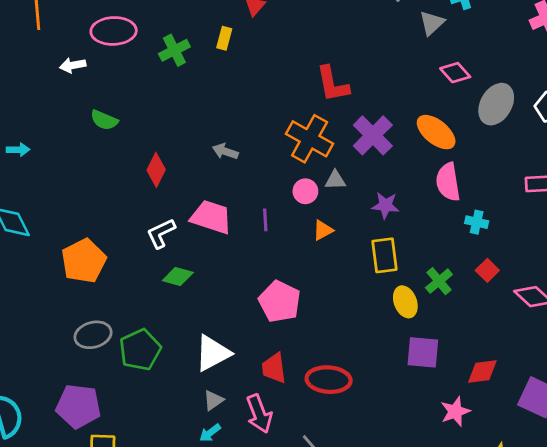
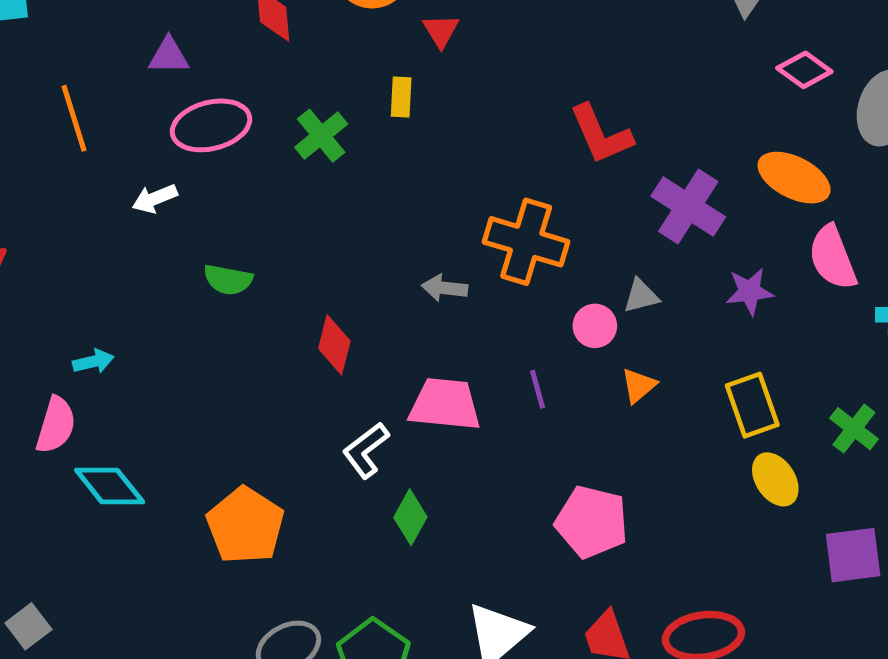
orange cross: (310, 139) -> (526, 242), moved
purple star: (385, 205) -> (750, 291), moved
green diamond: (178, 277) -> (410, 517), turned -64
yellow ellipse: (405, 302) -> (775, 479), moved

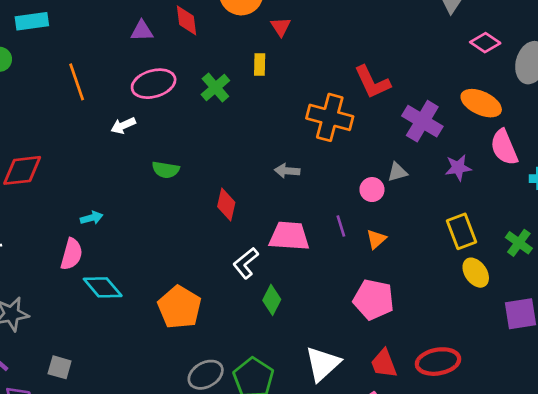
purple triangle: (169, 56) -> (142, 31), moved
orange cross: (526, 242) -> (330, 117), moved
orange triangle: (639, 385) -> (376, 239), moved
gray square: (28, 626) -> (60, 367), turned -35

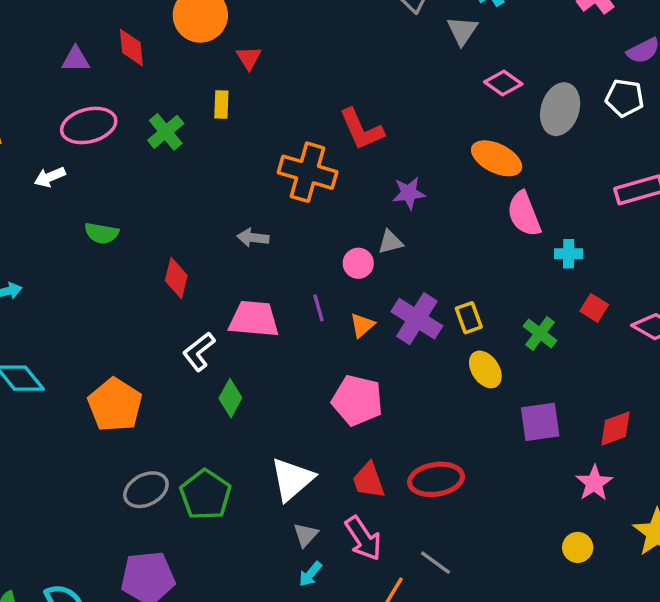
purple cross: (422, 121) -> (417, 319), moved
purple star: (458, 168) -> (409, 193), moved
yellow rectangle: (462, 231) -> (469, 318), size x0.7

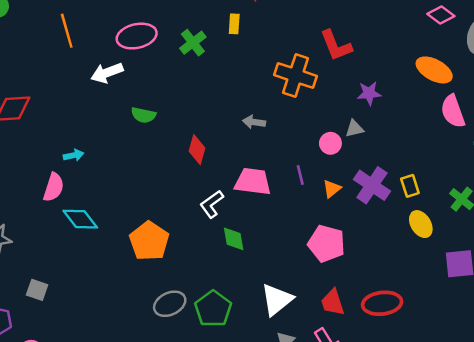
white arrow: (50, 177) -> (107, 73), size x1.4
green diamond: (230, 398) -> (234, 239), turned -40

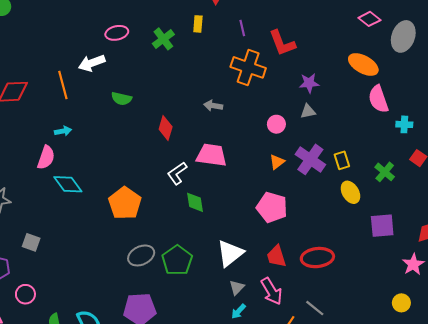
orange line: (67, 31) -> (63, 85), moved
pink ellipse: (137, 36) -> (117, 33), size x0.7
gray triangle: (354, 129) -> (308, 111), moved
purple line: (300, 175) -> (242, 28), moved

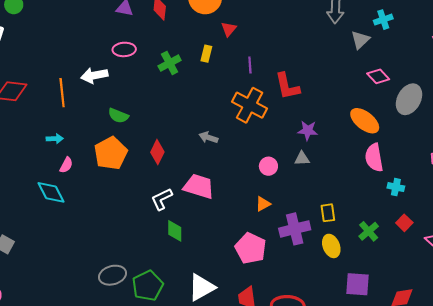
pink semicircle: (46, 157) -> (66, 165), moved, size x0.7
purple cross: (310, 159) -> (295, 229), moved, turned 32
orange pentagon: (125, 203) -> (111, 153), moved

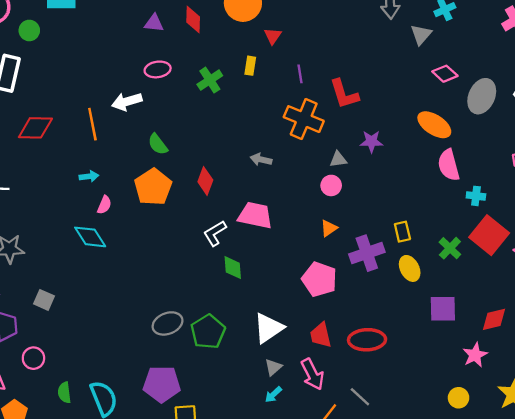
green semicircle: (118, 116) -> (158, 144), turned 36
gray triangle: (302, 159) -> (338, 159), moved
red square: (404, 223) -> (489, 235), size x2.0

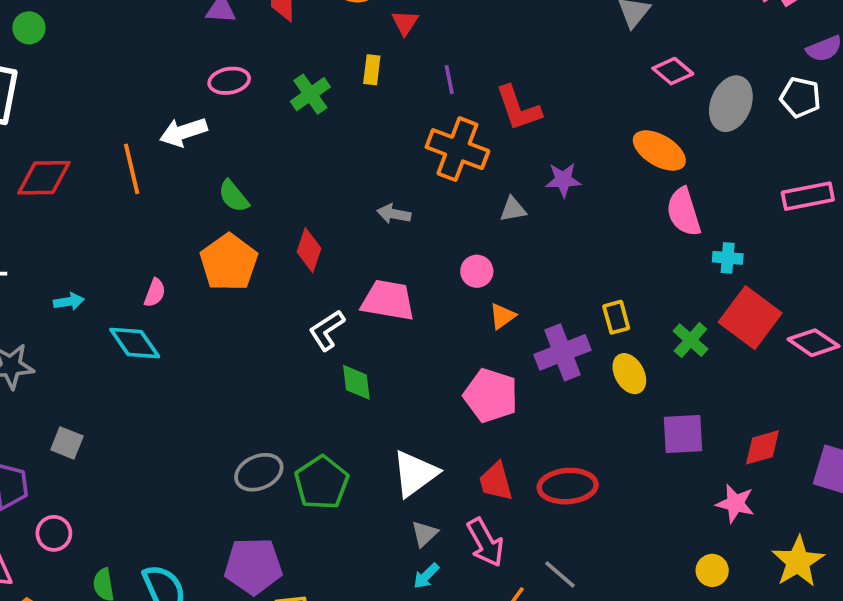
cyan arrow: (89, 176) -> (69, 302), moved
pink circle: (331, 185) -> (477, 271), moved
pink star: (475, 355) -> (735, 503), turned -30

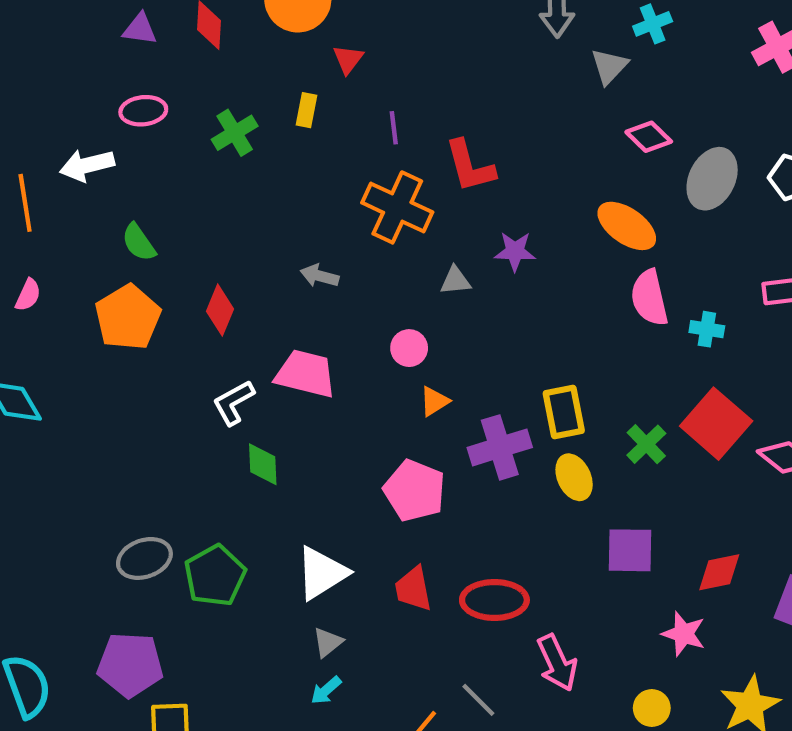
cyan cross: (728, 258) -> (707, 329), moved
pink semicircle: (155, 293) -> (28, 295), moved
yellow rectangle: (616, 317) -> (564, 412), size x1.4
pink arrow: (485, 542) -> (557, 663), moved

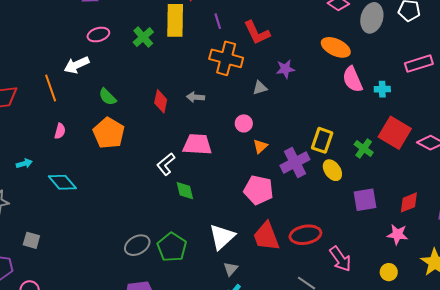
yellow rectangle: (307, 110) -> (175, 20), size x2.0
red diamond: (220, 310) -> (161, 101), moved
yellow rectangle: (564, 412) -> (322, 140), turned 40
red trapezoid: (413, 589) -> (266, 236), size x1.4

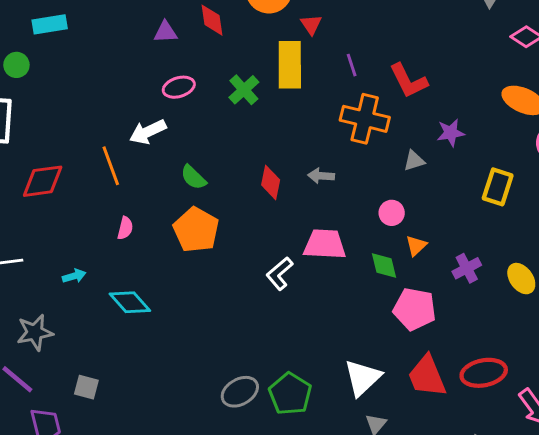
yellow rectangle: (322, 140) -> (498, 187), moved
purple cross: (295, 162) -> (467, 268), size x0.7
green diamond: (185, 191) -> (384, 266), moved

